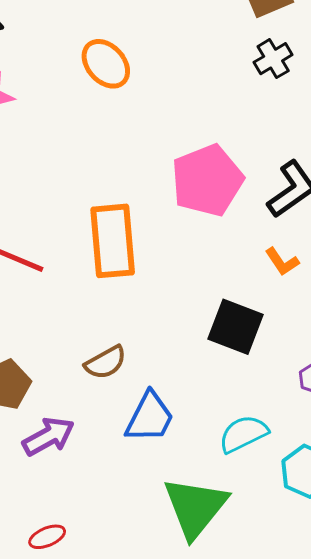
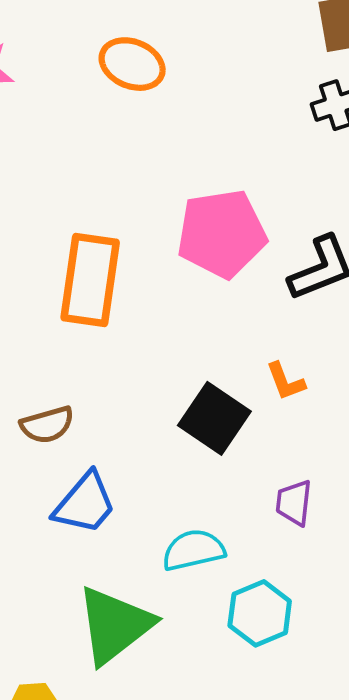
orange ellipse: (106, 64) -> (132, 64), turned -39
orange L-shape: (282, 262) -> (285, 381), moved

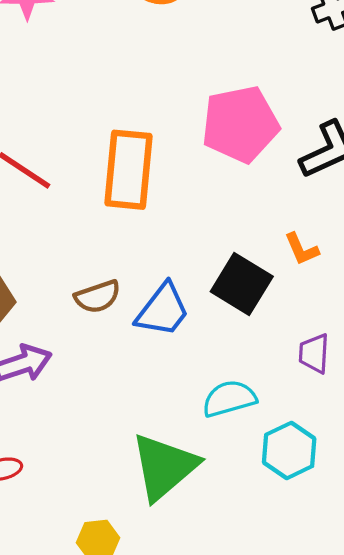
blue trapezoid: (85, 503) -> (163, 310), moved

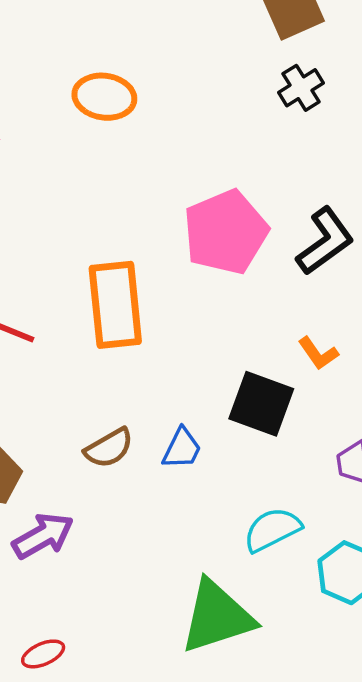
blue trapezoid: (163, 310) -> (182, 449), size x0.7
green triangle: (164, 467) -> (217, 617), turned 34

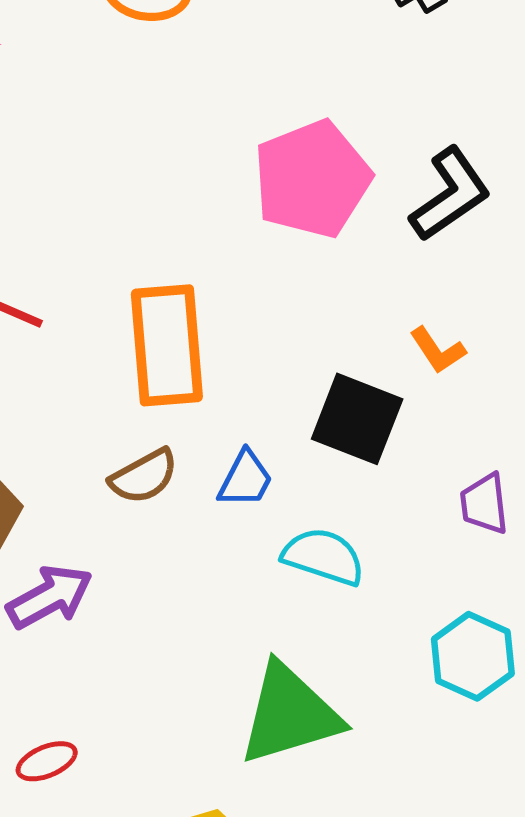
orange rectangle: (115, 305) -> (167, 345), moved
cyan semicircle: (272, 530) -> (323, 557), moved, turned 44

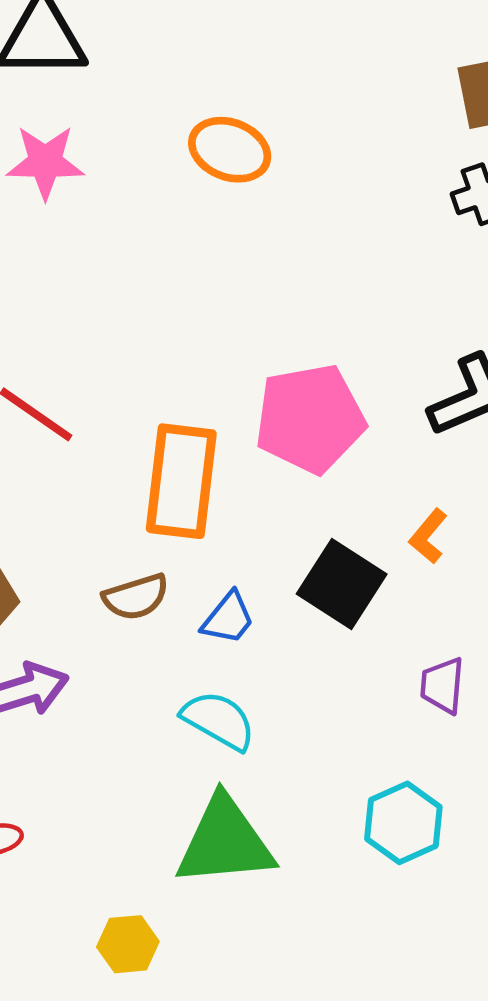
pink pentagon: (312, 179) -> (310, 419), moved
orange L-shape: (438, 350) -> (428, 536), turned 62
cyan semicircle: (323, 557) -> (219, 720), moved

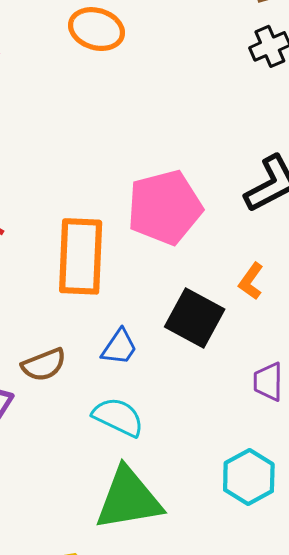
brown semicircle: (136, 597) -> (44, 365), moved

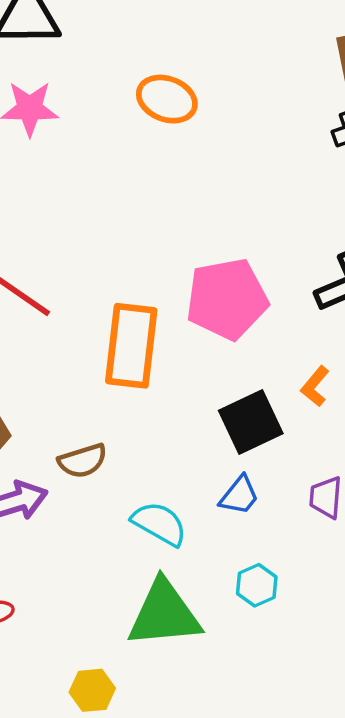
black square: (195, 318) -> (251, 422), turned 32
blue trapezoid: (119, 347) -> (239, 496), moved
cyan hexagon: (249, 477) -> (257, 585), moved, size x0.7

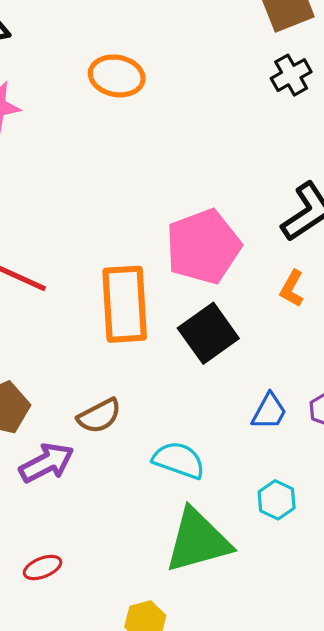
orange L-shape: (315, 386) -> (292, 289), moved
black square: (251, 422) -> (208, 333), moved
blue trapezoid: (239, 496) -> (269, 411), moved

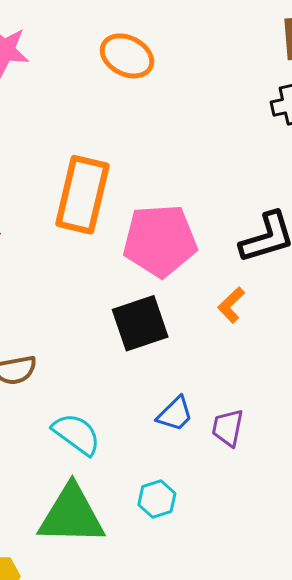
orange rectangle: (125, 304) -> (82, 195), moved

